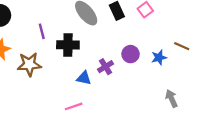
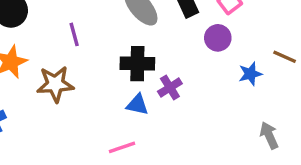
black cross: (68, 45) -> (137, 64), moved
purple circle: (131, 54) -> (218, 38), moved

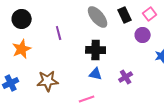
brown star: (55, 84) -> (48, 81), moved
purple cross: (170, 87) -> (126, 77), moved

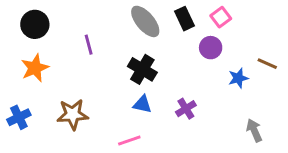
black cross: (96, 50) -> (142, 69), turned 30

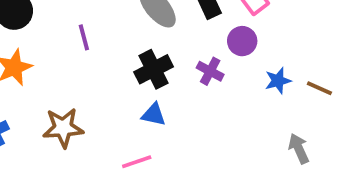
brown line: (267, 64) -> (319, 88), moved
black cross: (142, 69) -> (154, 69), turned 32
purple cross: (186, 109) -> (210, 71), moved, turned -30

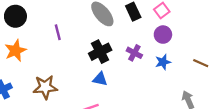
purple circle: (242, 41) -> (163, 35), moved
blue star: (278, 81) -> (163, 62), moved

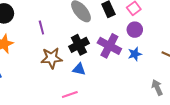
purple cross: (134, 53) -> (109, 46), size x1.6
brown star: (45, 87) -> (52, 58), moved

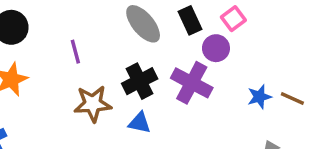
purple circle: (135, 30) -> (216, 48), moved
blue star: (135, 54) -> (259, 97), moved

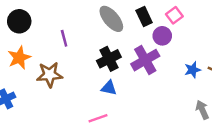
purple cross: (192, 83) -> (145, 60), turned 32
brown star: (93, 104) -> (50, 75), moved

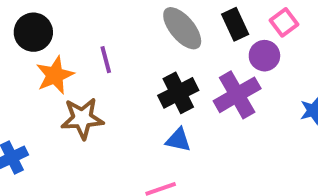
orange star: (19, 58) -> (55, 75), moved

